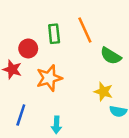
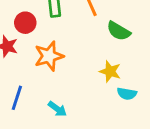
cyan arrow: (57, 125) -> (57, 109), turned -56

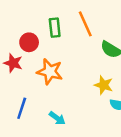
orange star: (49, 56) -> (50, 72), turned 30

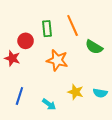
orange star: (50, 72) -> (57, 60), moved
yellow star: (104, 85) -> (76, 92), moved

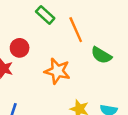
green rectangle: (47, 29) -> (45, 15), moved, turned -42

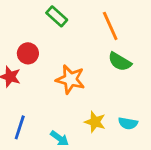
orange line: (76, 30) -> (110, 26), moved

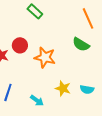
orange line: (110, 26) -> (88, 18), moved
red circle: (28, 53) -> (20, 45), moved

